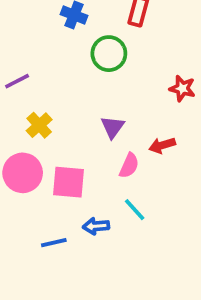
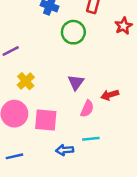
red star: (182, 88) -> (123, 26), moved, turned 30
cyan line: (135, 210) -> (91, 139), turned -54
blue line: (54, 243) -> (14, 156), moved

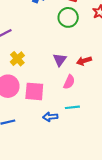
green circle: (73, 32) -> (68, 17), moved
red arrow: (110, 95) -> (84, 61), moved

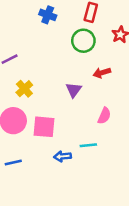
red arrow: (84, 61) -> (102, 73), moved
pink semicircle: (69, 82) -> (104, 116), moved

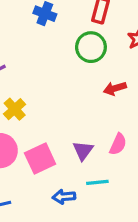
purple triangle: (74, 90) -> (83, 151), moved
pink square: (44, 127) -> (40, 159), turned -30

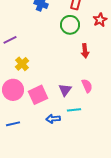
red arrow: (115, 88) -> (85, 51), turned -80
pink semicircle: (118, 144) -> (87, 86), turned -48

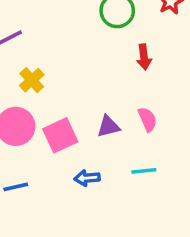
purple triangle: (65, 90) -> (108, 126), turned 40
cyan line: (74, 110) -> (144, 171), moved

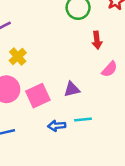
pink semicircle: (147, 119) -> (109, 69), moved, turned 66
cyan line: (144, 171) -> (83, 119), moved

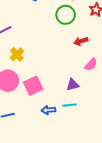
red arrow: (97, 40) -> (81, 41), turned 80
purple triangle: (72, 89) -> (73, 85), moved

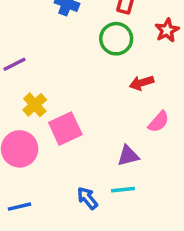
pink square: (33, 86) -> (65, 129), moved
blue arrow: (48, 110) -> (87, 198), turned 56

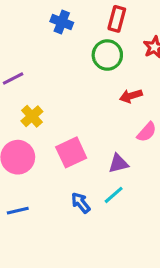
pink square: (65, 129) -> (71, 152), moved
cyan line: (123, 190) -> (114, 195), turned -35

